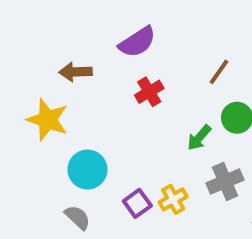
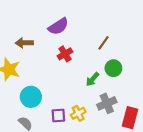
purple square: (137, 203) -> (58, 116), turned 32

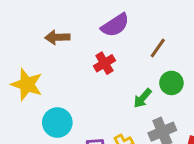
purple semicircle: (58, 26) -> (115, 25), moved
brown arrow: (24, 43) -> (57, 37), moved

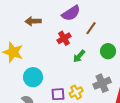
brown line: (158, 48) -> (91, 28), moved
green arrow: (143, 98) -> (79, 56), moved

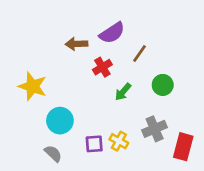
brown arrow: (33, 21) -> (76, 44), moved
yellow cross: (76, 92) -> (119, 141), turned -32

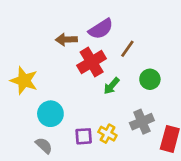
red cross: (102, 67) -> (92, 62), size x1.5

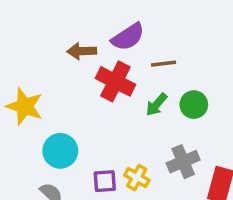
brown line: (127, 49) -> (164, 64), turned 48
red cross: (92, 62) -> (115, 81), turned -32
green arrow: (111, 86) -> (156, 105), moved

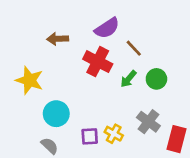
brown arrow: (82, 51) -> (58, 39), moved
brown line: (164, 64) -> (134, 48), turned 54
gray cross: (183, 162) -> (148, 122), turned -30

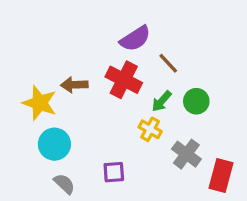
brown arrow: (58, 39) -> (74, 85), moved
cyan circle: (56, 114) -> (54, 144), moved
yellow cross: (114, 134) -> (150, 129), moved

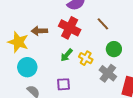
brown line: (168, 63) -> (103, 24), moved
green arrow: (162, 101) -> (67, 55), moved
green circle: (196, 101) -> (114, 49), moved

